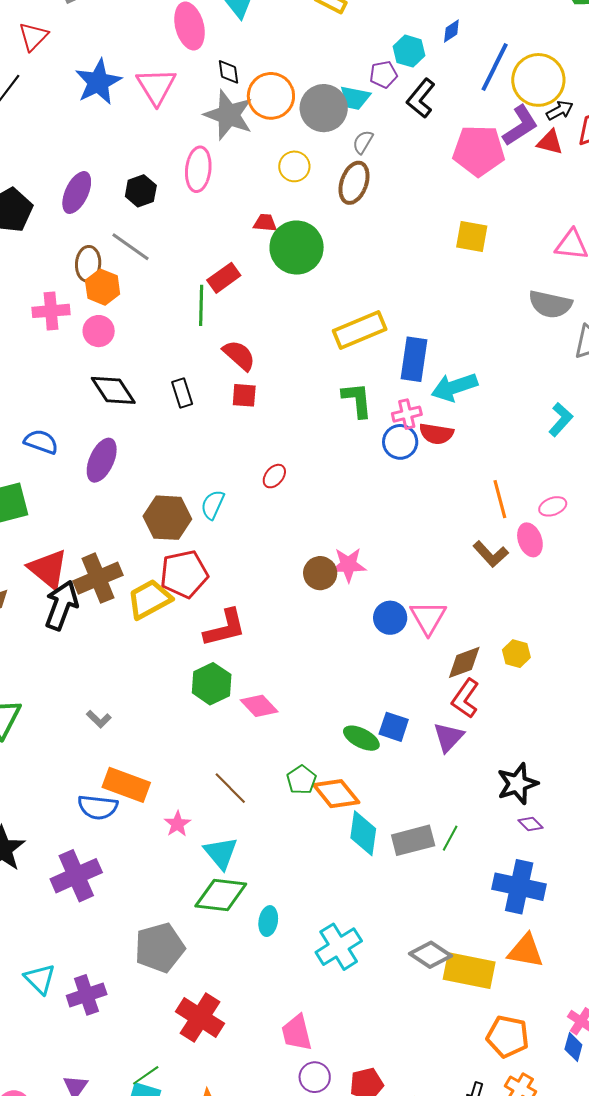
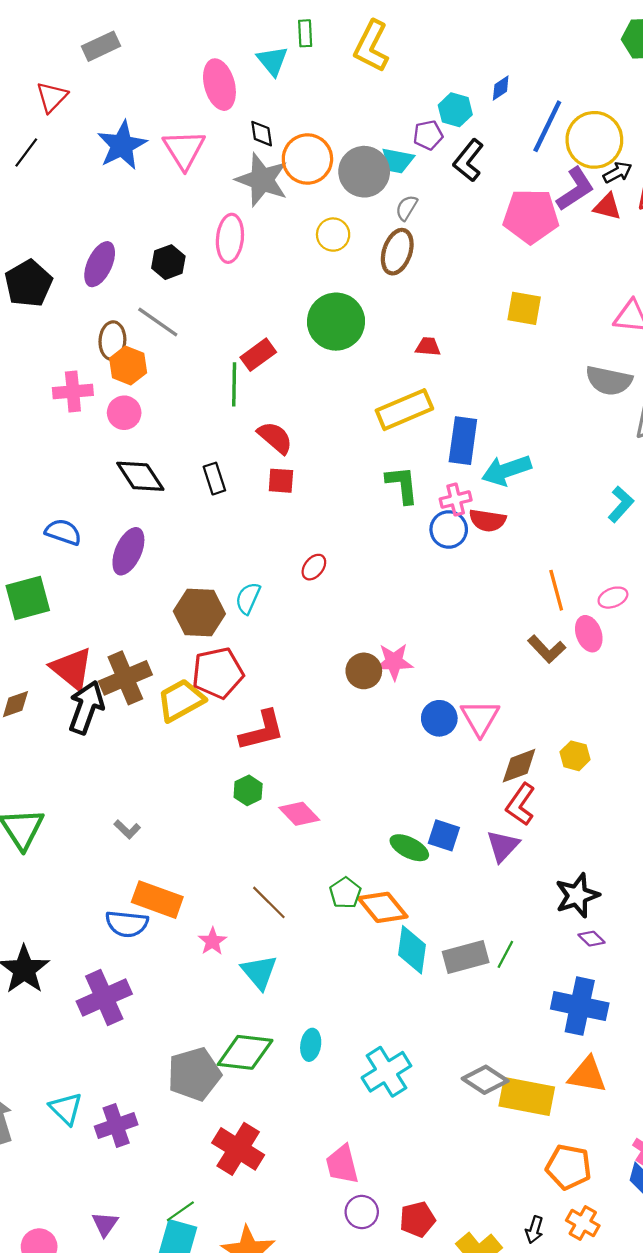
red trapezoid: (265, 223) -> (428, 347), moved
green hexagon: (212, 684) -> (248, 790), size x0.7
green diamond: (221, 895) -> (245, 1052), moved

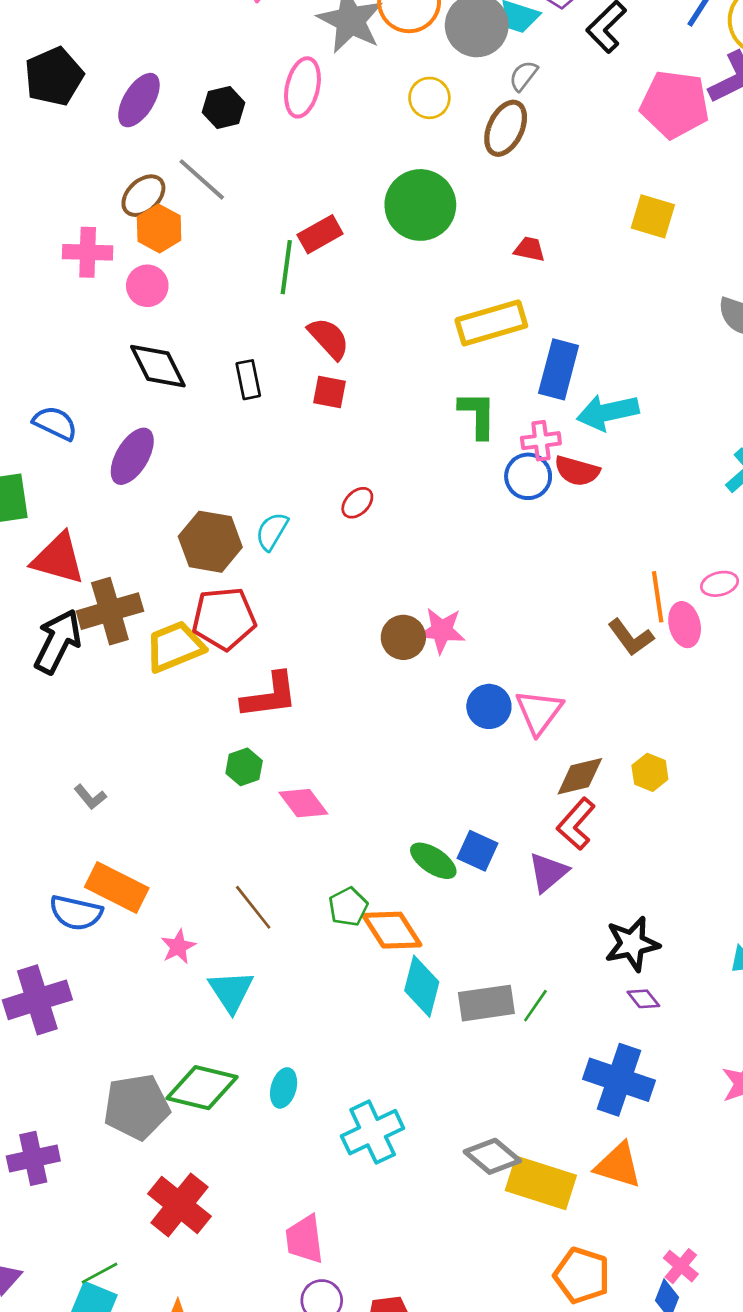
black pentagon: (28, 283) -> (54, 77), moved
brown ellipse: (112, 341) -> (143, 196), turned 36
orange line: (556, 590) -> (658, 597), moved
red triangle: (72, 668) -> (58, 559), moved, turned -30

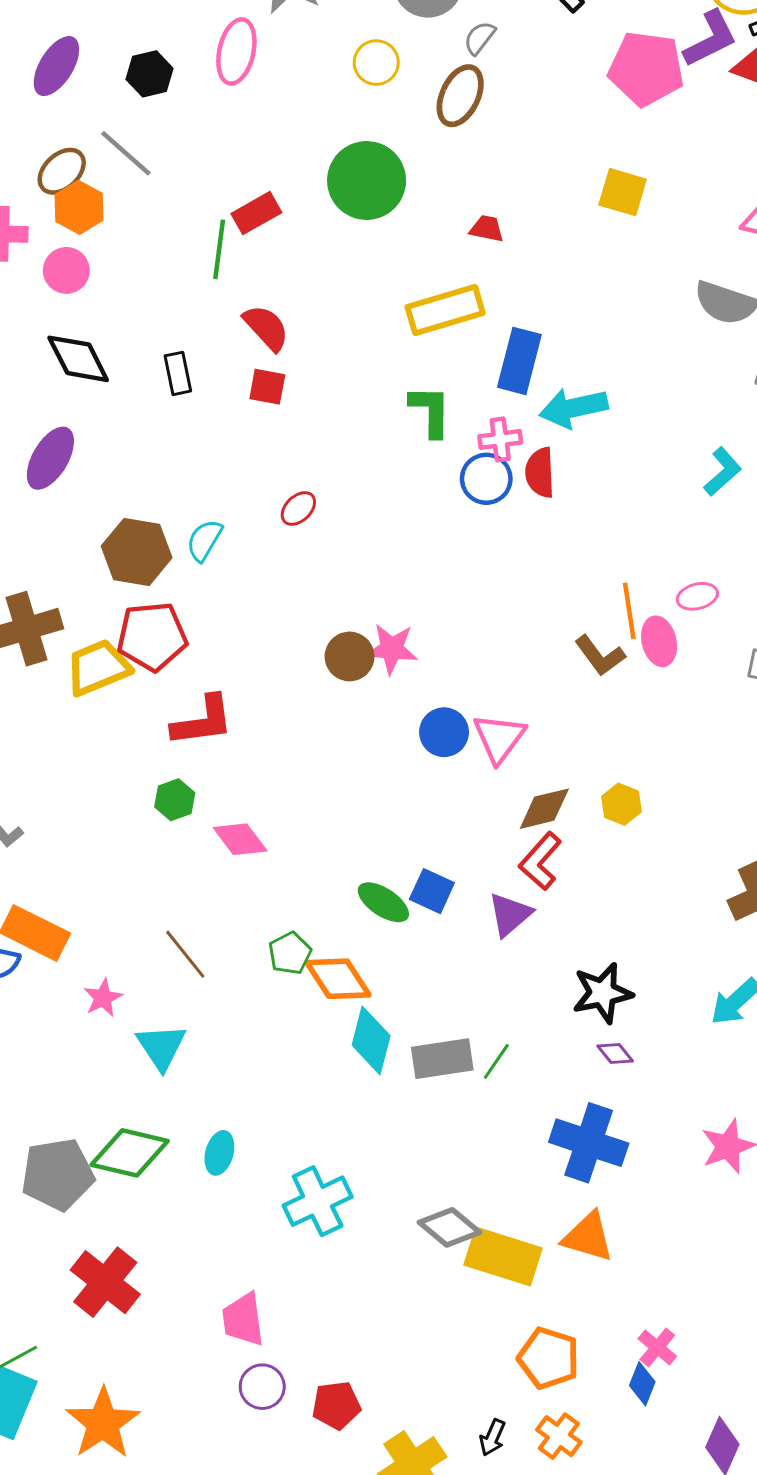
red semicircle: (577, 471) -> (540, 473), turned 72

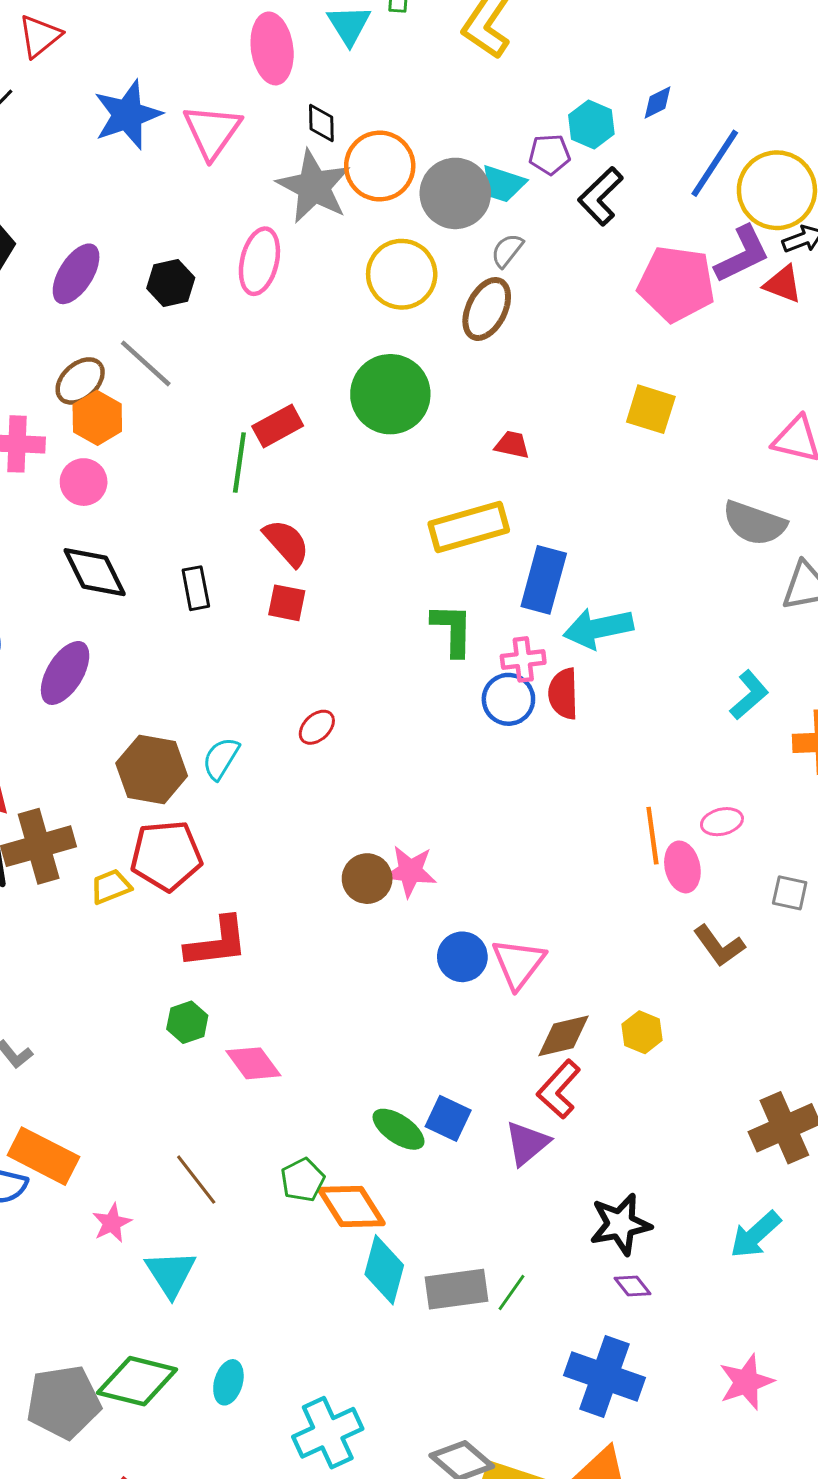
yellow circle: (376, 63) -> (402, 274), size x1.5
brown L-shape: (600, 656) -> (719, 946), moved
yellow trapezoid: (98, 668) -> (111, 887), size x0.6

